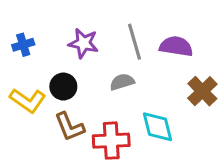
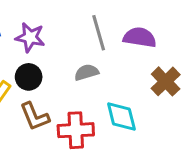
purple star: (83, 43) -> (30, 37), moved

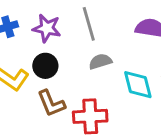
gray line: (99, 33) -> (89, 24), moved
cyan diamond: (121, 116) -> (138, 85), moved

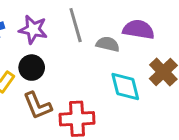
gray semicircle: (100, 61) -> (108, 44), moved, turned 30

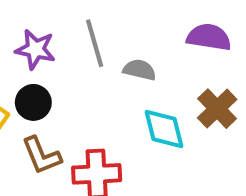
purple semicircle: (138, 29) -> (209, 37), moved

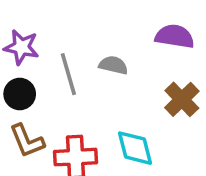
gray line: (95, 43) -> (68, 74), moved
cyan diamond: (164, 129) -> (135, 148), moved

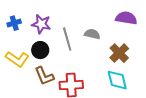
brown cross: (182, 99) -> (119, 53), moved
cyan diamond: (135, 148) -> (117, 80), moved

